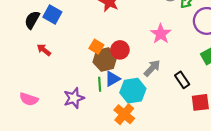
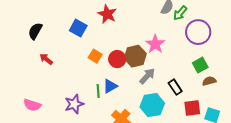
blue square: (52, 15) -> (78, 28), moved
brown hexagon: (105, 60) -> (135, 56), moved
cyan hexagon: (133, 91) -> (152, 105), moved

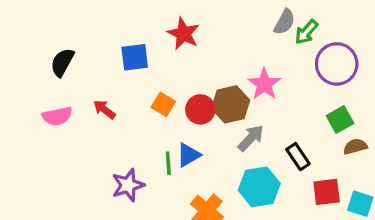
blue square: (78, 28) -> (135, 57), turned -36
red arrow: (46, 59) -> (104, 109), moved
pink semicircle: (32, 105) -> (57, 116), moved, turned -30

